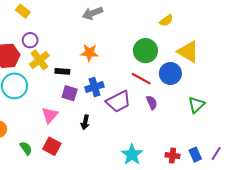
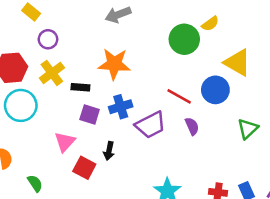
purple circle: (30, 40) -> (48, 39), moved
green circle: (145, 51) -> (184, 39), moved
orange star: (89, 53) -> (114, 64), size x1.4
red square: (52, 146) -> (84, 168), moved

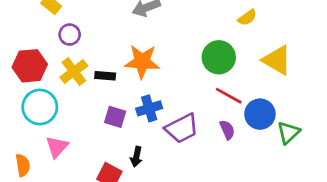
green circle: (184, 39) -> (219, 57), moved
black rectangle: (80, 87) -> (105, 76), moved
blue circle: (215, 90) -> (260, 114), moved
red line: (179, 96) -> (229, 96), moved
pink triangle: (65, 142) -> (57, 147), moved

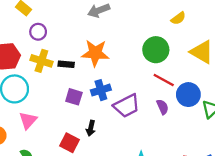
yellow cross: (74, 71) -> (41, 61), turned -35

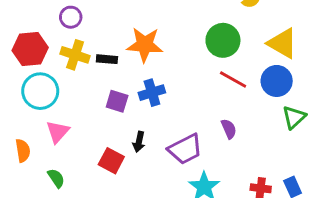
blue circle: (188, 95) -> (277, 81), moved
purple trapezoid: (127, 106) -> (185, 149), moved
purple semicircle: (163, 107) -> (229, 129), moved

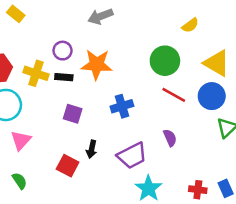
purple circle: (71, 17) -> (63, 51), moved
blue cross: (152, 93) -> (122, 106), moved

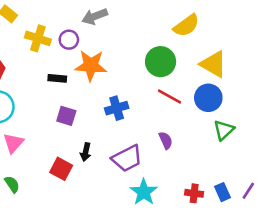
yellow semicircle: (190, 25) -> (186, 25), size x1.5
purple circle: (63, 51) -> (69, 40), moved
yellow cross: (36, 73) -> (38, 38), moved

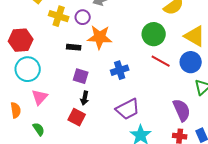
purple semicircle: (166, 140) -> (182, 110), moved, size x1.6
black arrow: (86, 152) -> (85, 98), moved

